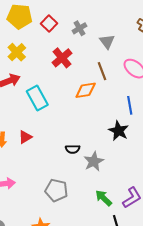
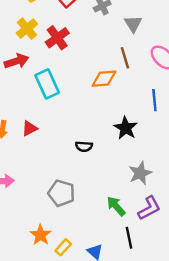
red cross: (62, 58) -> (57, 38), moved
black star: (119, 131) -> (126, 128), moved
gray star: (94, 161) -> (140, 173), moved

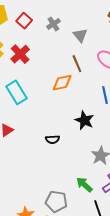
gray pentagon: (61, 193) -> (56, 201), moved

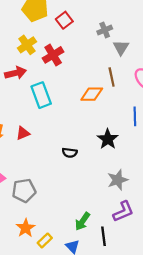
gray cross: (53, 24) -> (105, 30), moved
green arrow: (84, 185) -> (82, 221), moved, turned -108
gray pentagon: (56, 201) -> (24, 190), moved, turned -30

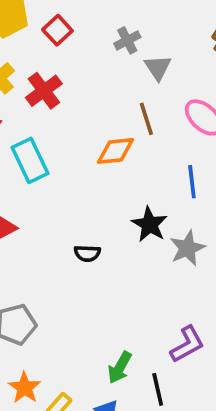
gray star: (118, 180) -> (187, 248), moved

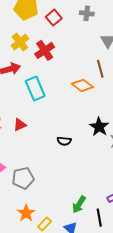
gray cross: (127, 40) -> (87, 13), moved, turned 32
orange diamond: (115, 151) -> (82, 85), turned 40

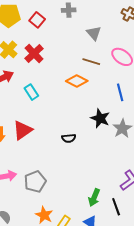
brown line: (100, 69) -> (91, 62), turned -48
cyan rectangle: (35, 88) -> (31, 92), size x0.7
red triangle: (20, 125) -> (23, 130), size x1.5

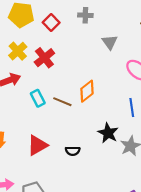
brown line: (91, 62) -> (62, 102), moved
orange diamond: (77, 81) -> (87, 91), turned -70
red triangle: (23, 130) -> (37, 145), moved

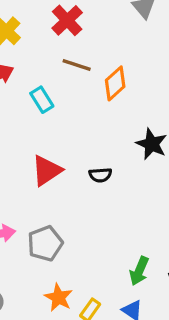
red cross: (44, 58) -> (67, 20), moved
brown line: (62, 102) -> (77, 65), moved

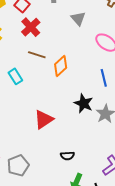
red triangle: (47, 171) -> (44, 119), moved
black semicircle: (100, 175) -> (67, 156), moved

